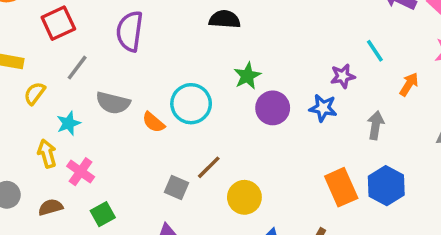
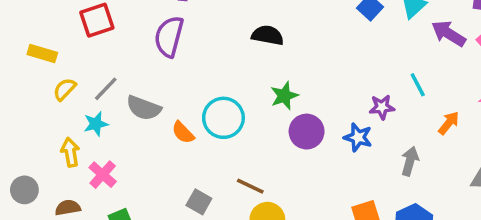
gray line: (77, 68) -> (106, 89), moved
brown line: (209, 167) -> (250, 186), moved, turned 64

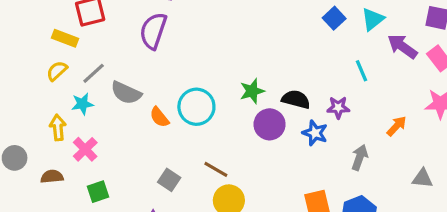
black semicircle: (268, 35) -> (296, 99), moved
yellow rectangle: (42, 53) -> (65, 38), moved
cyan line: (418, 85) -> (362, 71), moved

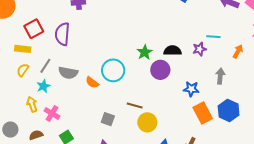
purple semicircle: (153, 31) -> (62, 34), moved
cyan line: (362, 71) -> (213, 37), moved, turned -48
blue star: (315, 133) -> (191, 89), moved

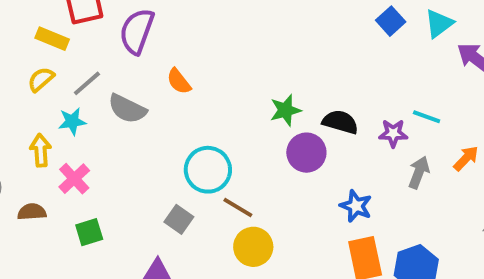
cyan circle: (113, 70) -> (208, 170), moved
gray arrow: (220, 76) -> (419, 172), moved
orange semicircle: (92, 82) -> (179, 81), moved

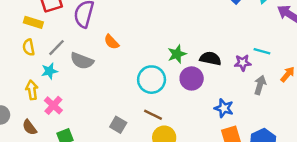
yellow semicircle: (41, 79) -> (29, 47), turned -56
cyan circle: (208, 170) -> (152, 80), moved
brown semicircle: (32, 212) -> (30, 127), turned -119

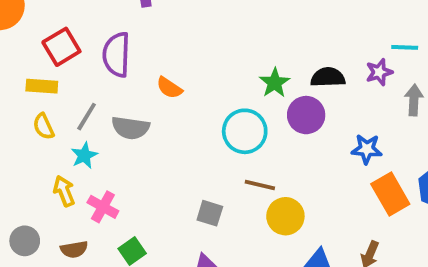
brown semicircle: (30, 127) -> (74, 249), turned -49

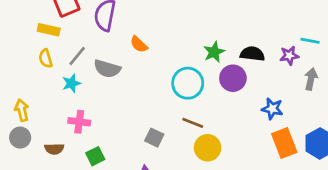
yellow arrow: (64, 191) -> (22, 110), moved
pink cross: (103, 207) -> (79, 122), turned -30

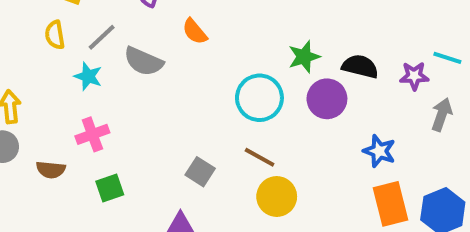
cyan star: (71, 83) -> (88, 76), turned 30
pink cross: (79, 122) -> (92, 134), turned -35

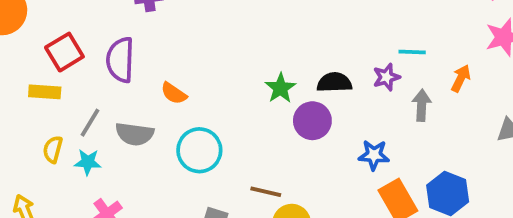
yellow semicircle: (55, 35) -> (53, 149), moved, turned 40
cyan circle: (259, 98) -> (199, 150), moved

